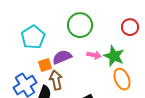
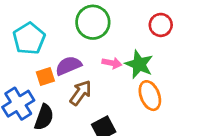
brown arrow: (56, 80) -> (81, 93), moved, turned 48

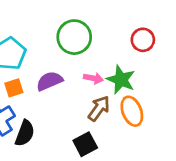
orange square: (45, 77) -> (14, 88), moved
brown arrow: (81, 93) -> (99, 108), moved

